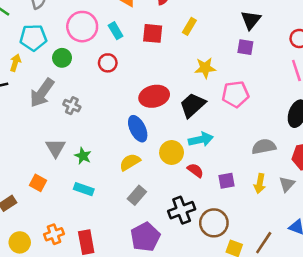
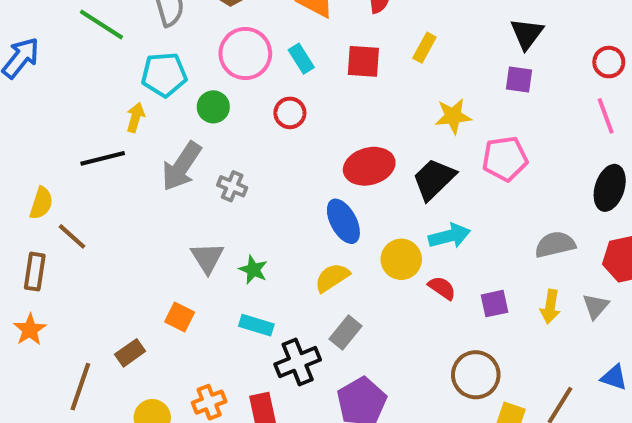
black cross: (182, 210) -> (298, 362), moved

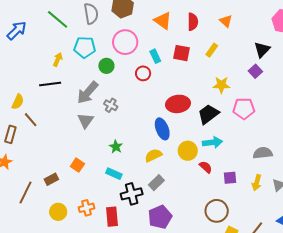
cyan rectangle: (301, 59) -> (155, 56), moved
purple square: (519, 79) -> (255, 71), turned 32
yellow arrow: (135, 117) -> (58, 59), moved
gray triangle: (207, 258) -> (86, 121), moved

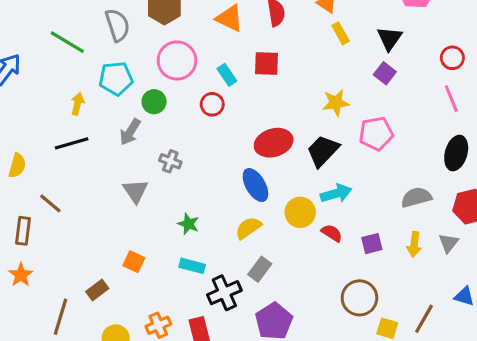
yellow rectangle: (212, 50) -> (341, 33), moved, turned -56
gray arrow: (88, 93) -> (130, 132), moved, size x0.7
yellow semicircle: (18, 102) -> (17, 166), moved

